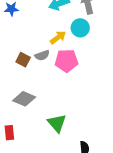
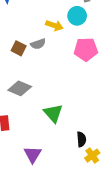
yellow arrow: (58, 37) -> (54, 26), turned 56
pink pentagon: (66, 61) -> (86, 49), moved

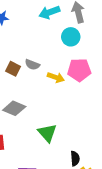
yellow arrow: (54, 26) -> (56, 77), moved
gray semicircle: (38, 44) -> (32, 65), turned 40

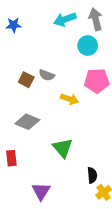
yellow arrow: (56, 77) -> (69, 99), moved

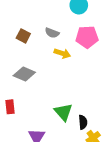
gray semicircle: (47, 75) -> (52, 33), moved
green triangle: (63, 148) -> (63, 112), moved

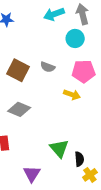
brown square: (23, 36) -> (18, 70), size x1.5
yellow arrow: (62, 53) -> (72, 95), moved

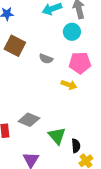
brown square: (18, 70) -> (15, 46), moved
gray diamond: (19, 109) -> (29, 120), moved

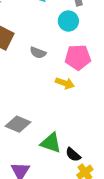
green triangle: (57, 136) -> (51, 143), turned -30
black semicircle: (76, 146) -> (73, 155), turned 136

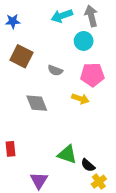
gray diamond: (18, 124) -> (37, 103), moved, turned 45

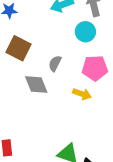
gray semicircle: (55, 70) -> (55, 63), turned 96
gray diamond: (37, 103) -> (36, 85), moved

